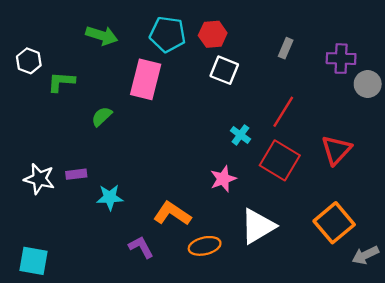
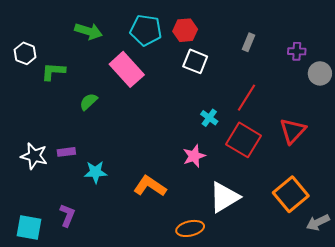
purple cross: (341, 59) -> (297, 51), size x0.7
pink rectangle: (146, 79) -> (127, 69), turned -56
orange ellipse: (205, 246) -> (190, 228), moved
purple L-shape: (141, 247) -> (67, 215), moved, turned 50

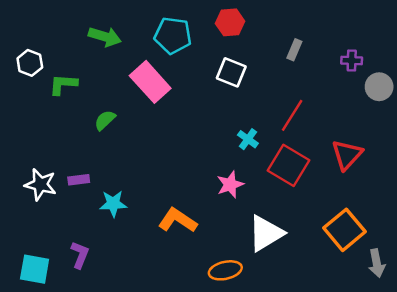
red hexagon: (185, 30) -> (230, 22), moved
gray arrow: (318, 222) -> (377, 263), turned -75

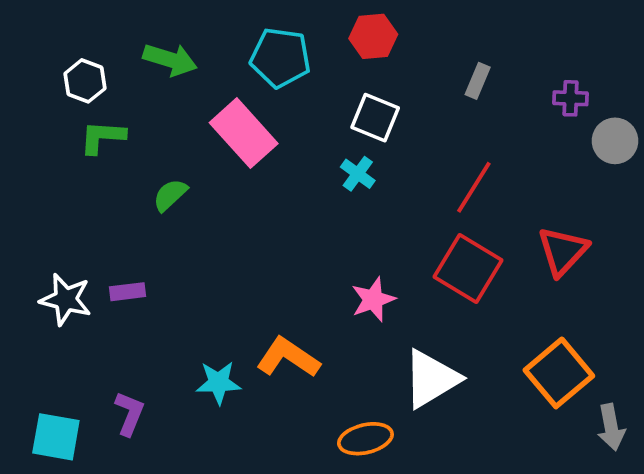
white hexagon: (30, 63) -> (85, 81), moved
cyan cross: (248, 139) -> (358, 174), moved
cyan star: (113, 204) -> (218, 383), moved

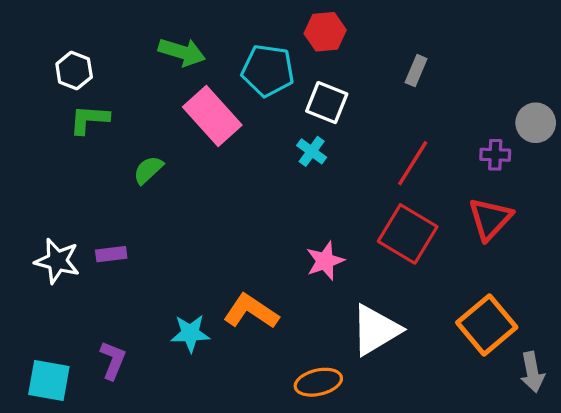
cyan pentagon: (280, 58) -> (268, 71), moved
green arrow: (170, 60) -> (182, 52), moved
purple cross: (570, 98) -> (495, 155), moved

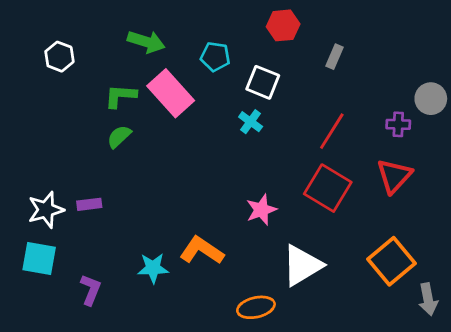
red hexagon: (325, 32) -> (283, 25), moved
cyan pentagon: (268, 71) -> (215, 57), size x0.7
green L-shape: (89, 119) -> (120, 96), moved
white star: (57, 261) -> (46, 210), turned -30
cyan square: (49, 381) -> (39, 259), moved

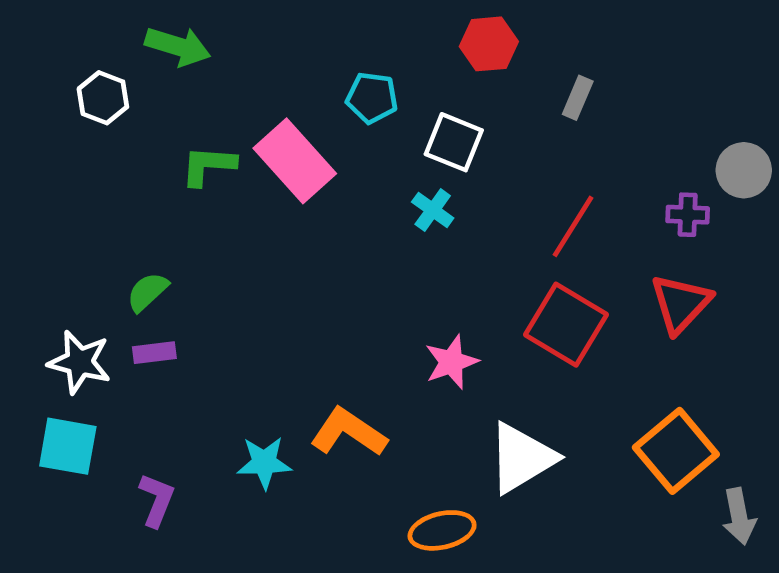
green arrow: (146, 42) -> (178, 46), moved
green semicircle: (119, 137) -> (147, 292), moved
white star: (46, 210) -> (80, 362), turned 30

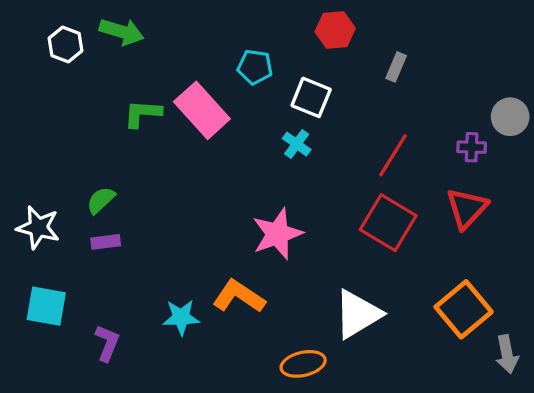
white hexagon: (103, 98) -> (66, 44), moved
white star: (80, 362) -> (38, 227), moved
pink star: (451, 362) -> (277, 234), moved, size x1.4

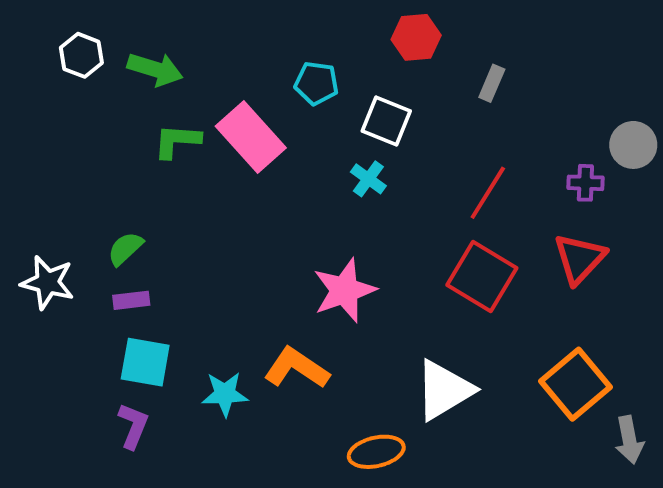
green arrow: (122, 32) -> (155, 69), moved
cyan square: (46, 306) -> (145, 362), moved

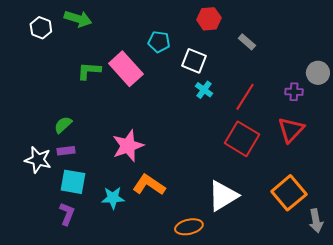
green arrow: (155, 69) -> (78, 19), moved
gray rectangle: (492, 83) -> (247, 42), turned -72
cyan cross: (368, 179) -> (204, 90), moved
white star: (48, 282) -> (38, 160), moved
pink star: (344, 290) -> (128, 146), moved

